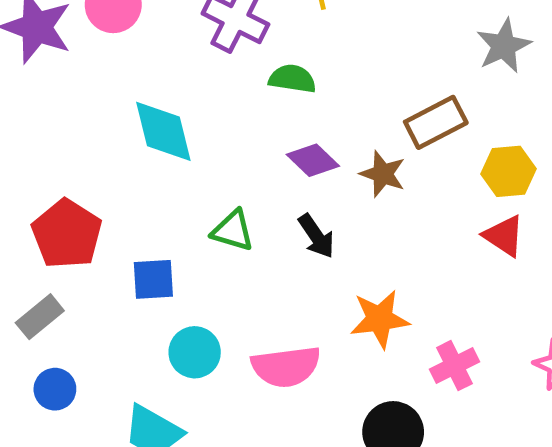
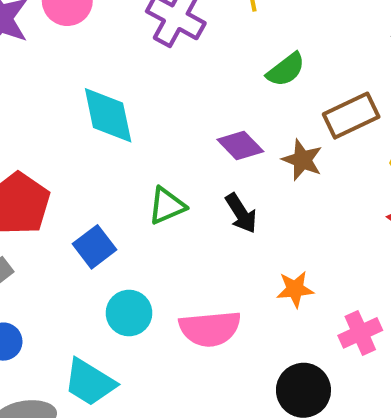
green semicircle: (292, 79) -> (286, 70), moved, turned 132
green triangle: (233, 231) -> (167, 206), turned -42
blue square: (153, 279) -> (95, 247), turned -36
orange star: (380, 319) -> (295, 289), size x0.7

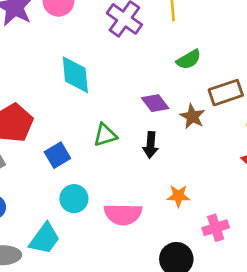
black arrow: (241, 213) -> (151, 145), turned 30
cyan trapezoid: (90, 382) -> (45, 239), turned -92

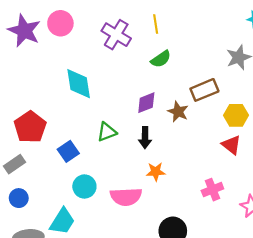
green semicircle: (189, 59) -> (161, 59), moved
purple diamond: (155, 103) -> (146, 103), turned -70
orange star: (178, 196) -> (156, 172), moved
pink cross: (216, 228) -> (212, 190), moved

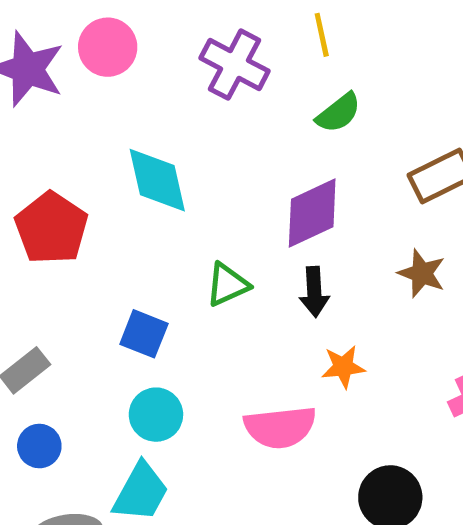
purple diamond: (146, 103) -> (312, 213), size x1.4
brown star: (178, 112) -> (422, 273), moved
red pentagon: (30, 127) -> (51, 228), moved
blue square: (68, 151) -> (144, 334), turned -30
cyan circle: (84, 186) -> (156, 415), moved

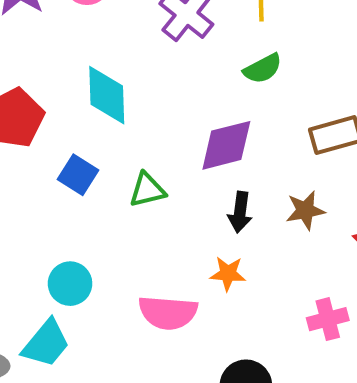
brown star: (422, 273) -> (305, 210), turned 30
black arrow: (314, 292) -> (240, 212), moved
blue square: (144, 334) -> (78, 175), moved

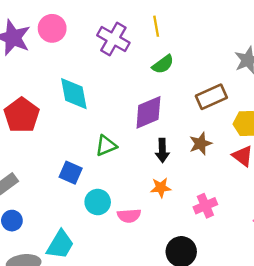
blue square: (78, 175) -> (71, 173), moved
cyan circle: (70, 284) -> (98, 202), moved
pink semicircle: (168, 313) -> (129, 216), size x0.7
pink cross: (328, 319) -> (205, 206), moved

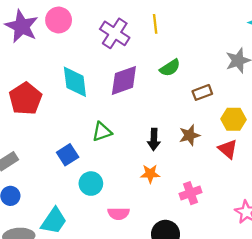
green semicircle: (163, 64) -> (170, 68), moved
brown rectangle: (211, 97) -> (202, 92), size x0.7
purple diamond: (148, 112) -> (124, 80), moved
blue square: (71, 173) -> (68, 155), turned 30
pink semicircle: (129, 216) -> (119, 214), moved

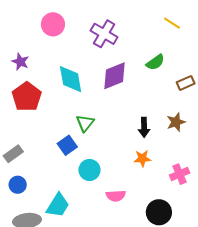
yellow line: (155, 24) -> (172, 23), moved, turned -48
purple star: (22, 26) -> (20, 62), moved, size x0.6
green triangle: (102, 132) -> (85, 123), moved, turned -30

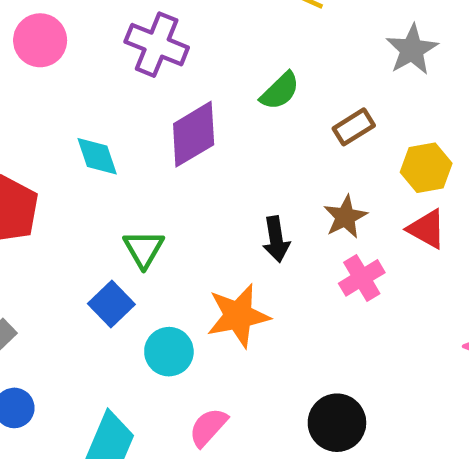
cyan diamond: (71, 79) -> (97, 156), size x0.7
orange star: (142, 158) -> (238, 316), moved, size x1.6
pink cross: (180, 174) -> (362, 278), moved
pink semicircle: (116, 196) -> (208, 427), moved, turned 144

